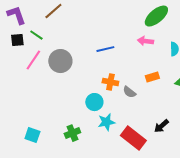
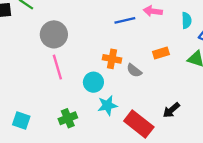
blue line: (105, 49) -> (125, 20), moved
pink line: (33, 60) -> (57, 67), moved, turned -50

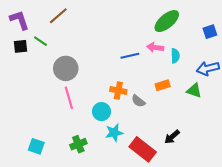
cyan semicircle: (187, 20) -> (175, 56), moved

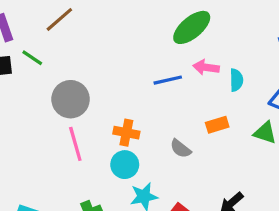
green ellipse: (167, 21) -> (192, 27), moved
orange cross: (118, 91) -> (126, 133), moved

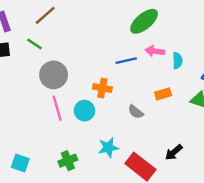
green line: (32, 58) -> (34, 44), moved
orange cross: (126, 133) -> (102, 88), moved
cyan circle: (125, 165) -> (85, 111), moved

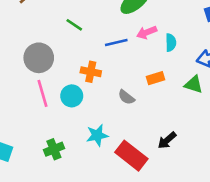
green line: (34, 44) -> (74, 25), moved
pink arrow: (155, 51) -> (147, 32), turned -30

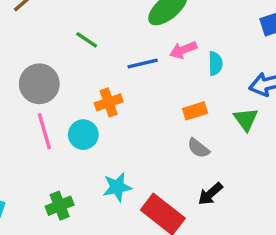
orange cross: (91, 72) -> (109, 102), turned -30
green triangle: (194, 84) -> (246, 119), turned 36
gray semicircle: (126, 97) -> (198, 148), moved

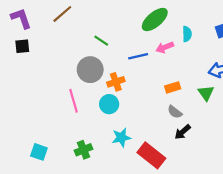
cyan semicircle: (215, 63) -> (187, 34), moved
gray circle: (39, 84) -> (90, 70), moved
cyan circle: (83, 135) -> (109, 104), moved
black arrow: (210, 194) -> (183, 132), moved

